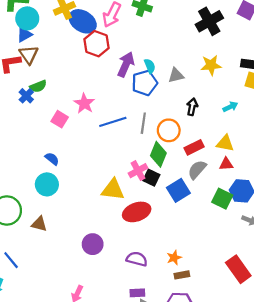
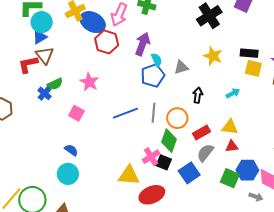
purple arrow: (126, 64) -> (143, 44), moved
yellow star: (211, 65) -> (213, 56), turned 30
pink star: (84, 103) -> (89, 82), moved

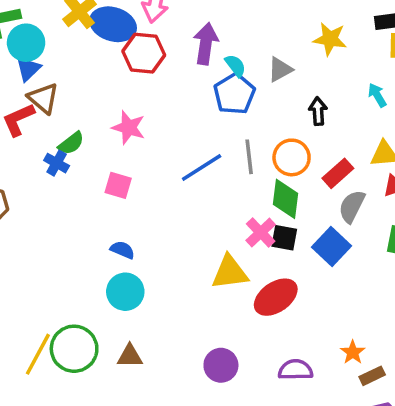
cyan arrow: (233, 93) -> (377, 95), turned -80

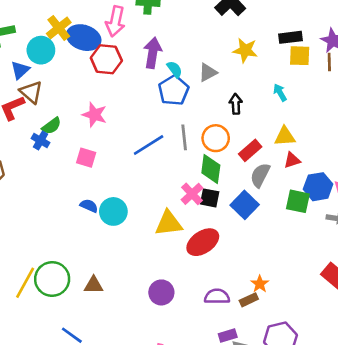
cyan circle: (26, 43) -> (41, 50), moved
cyan circle: (125, 292) -> (113, 211), moved
brown rectangle: (372, 376) -> (249, 300), moved

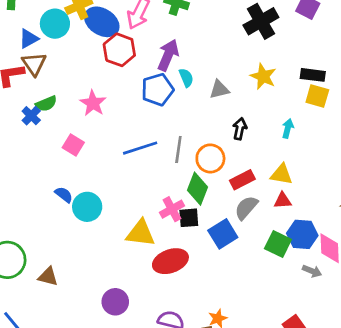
blue pentagon: (174, 90) -> (158, 90), moved
cyan arrow: (280, 92) -> (288, 128), turned 30
black square: (210, 198) -> (189, 218), turned -30

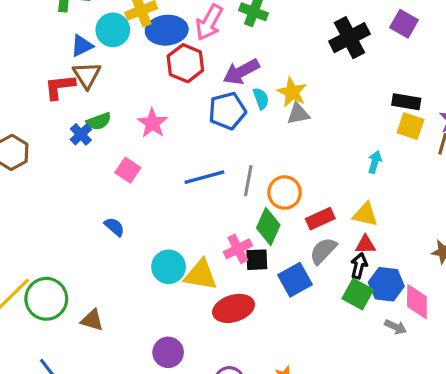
blue ellipse: (102, 22) -> (167, 30), turned -40
purple arrow: (168, 55) -> (241, 72), turned -144
yellow star: (263, 76) -> (292, 92), moved
black arrow: (240, 129) -> (359, 266), moved
cyan circle: (87, 207) -> (169, 267), moved

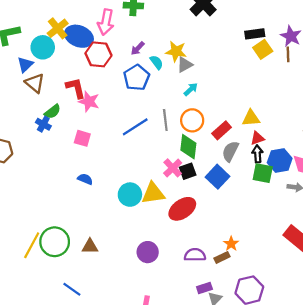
blue ellipse: (167, 30) -> (79, 36), turned 44
purple arrow: (241, 72) -> (138, 48), size x0.6
red L-shape: (60, 87) -> (76, 88), moved, turned 100
yellow square: (410, 126) -> (263, 49), turned -36
cyan arrow: (375, 162) -> (191, 89), moved, turned 48

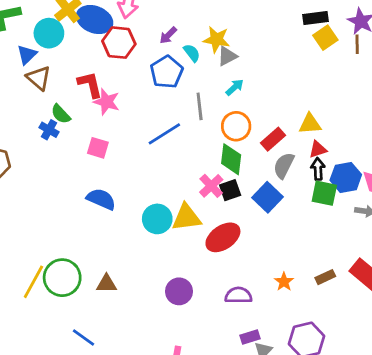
green semicircle: (53, 112) -> (61, 114), turned 84
gray line: (165, 120) -> (200, 106), moved
blue semicircle: (85, 179) -> (101, 199), size x1.5
brown rectangle: (222, 257) -> (325, 277), moved

